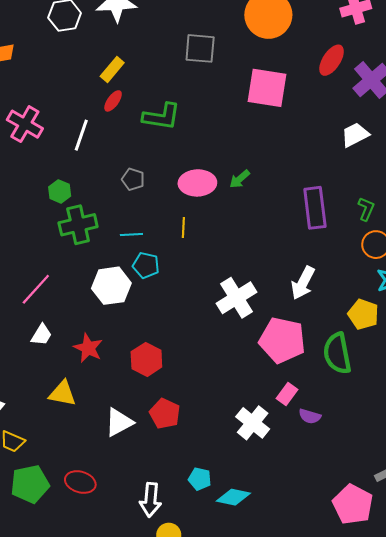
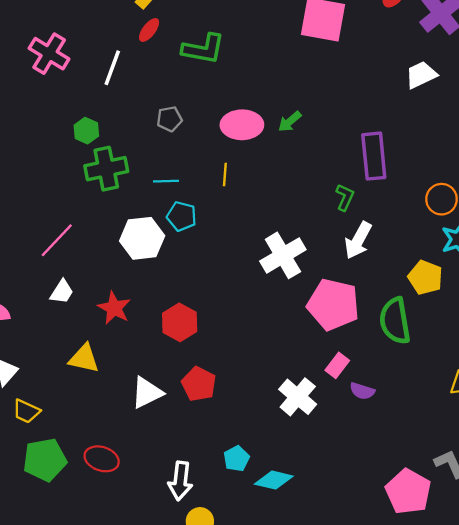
gray pentagon: (133, 179) -> (169, 119), turned -30
green L-shape: (366, 209) -> (345, 197), moved
cyan pentagon: (200, 479) -> (236, 459), turned 30

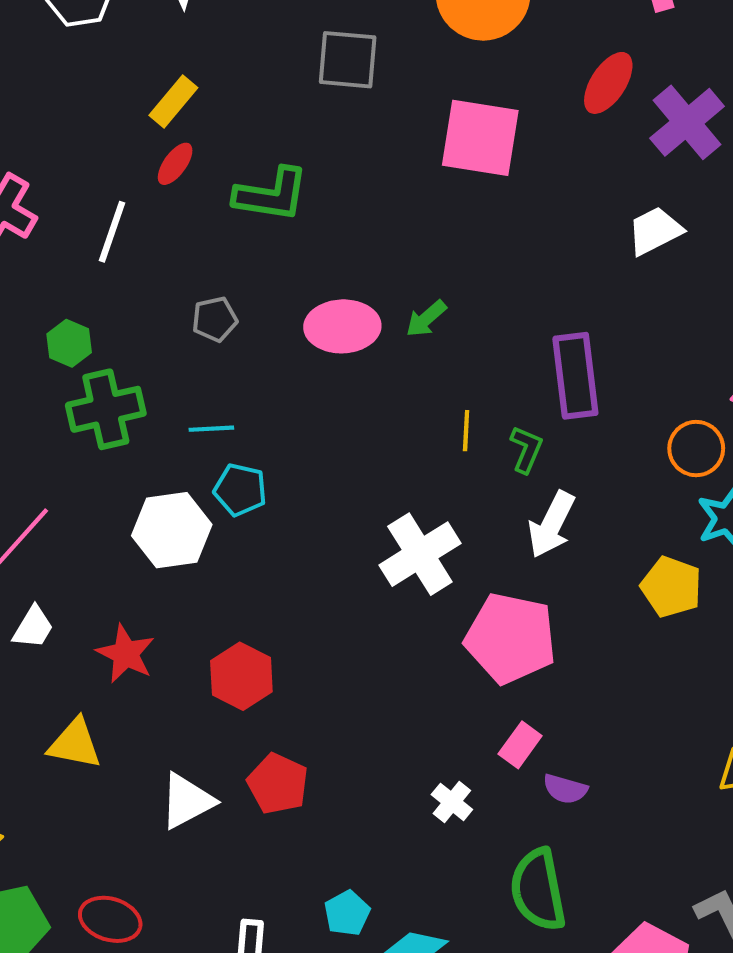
yellow line: (225, 175) -> (466, 431), moved
green semicircle: (395, 321) -> (538, 890), moved
white cross: (298, 397) -> (452, 802), size x0.6

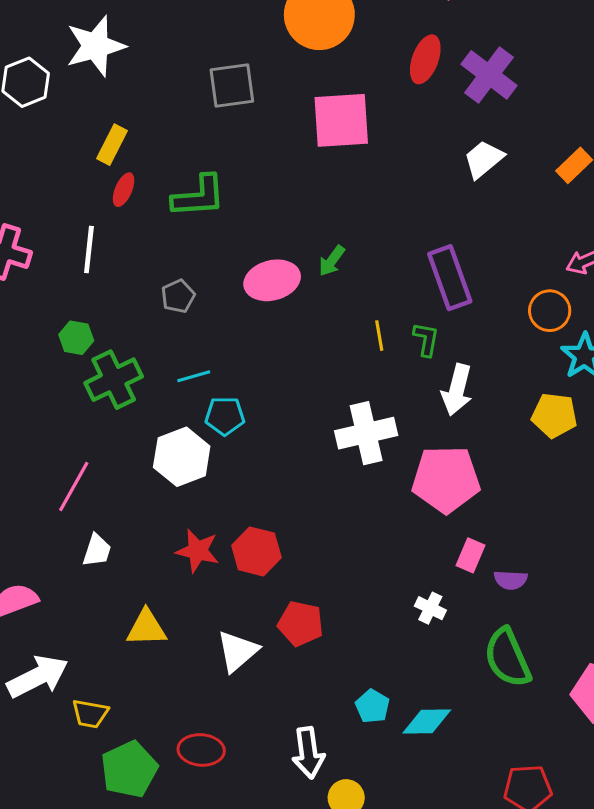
white cross: (420, 554) -> (366, 433), turned 32
red star: (126, 654) -> (198, 551), moved

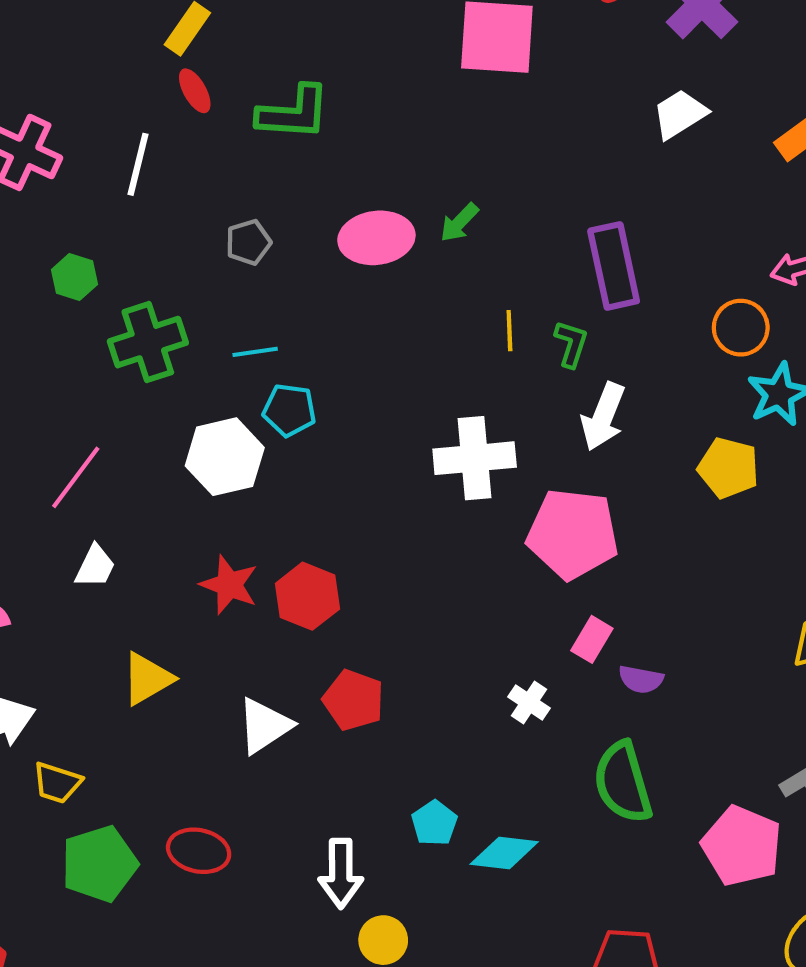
red ellipse: (124, 190) -> (195, 91), turned -60
green hexagon: (76, 338) -> (74, 277), moved
yellow triangle: (146, 628) -> (147, 679), turned -36

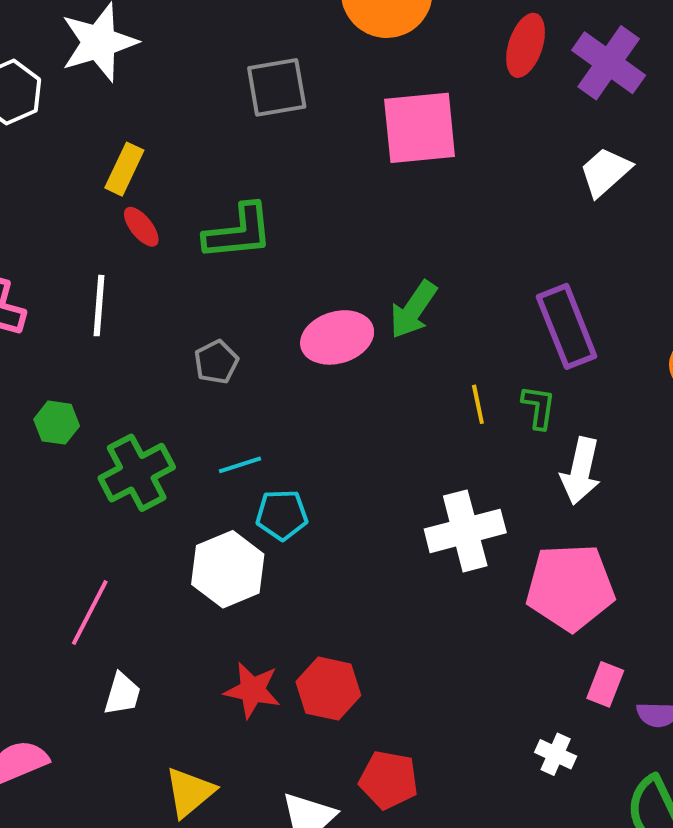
green arrow: (459, 223) -> (413, 310), size x1.4

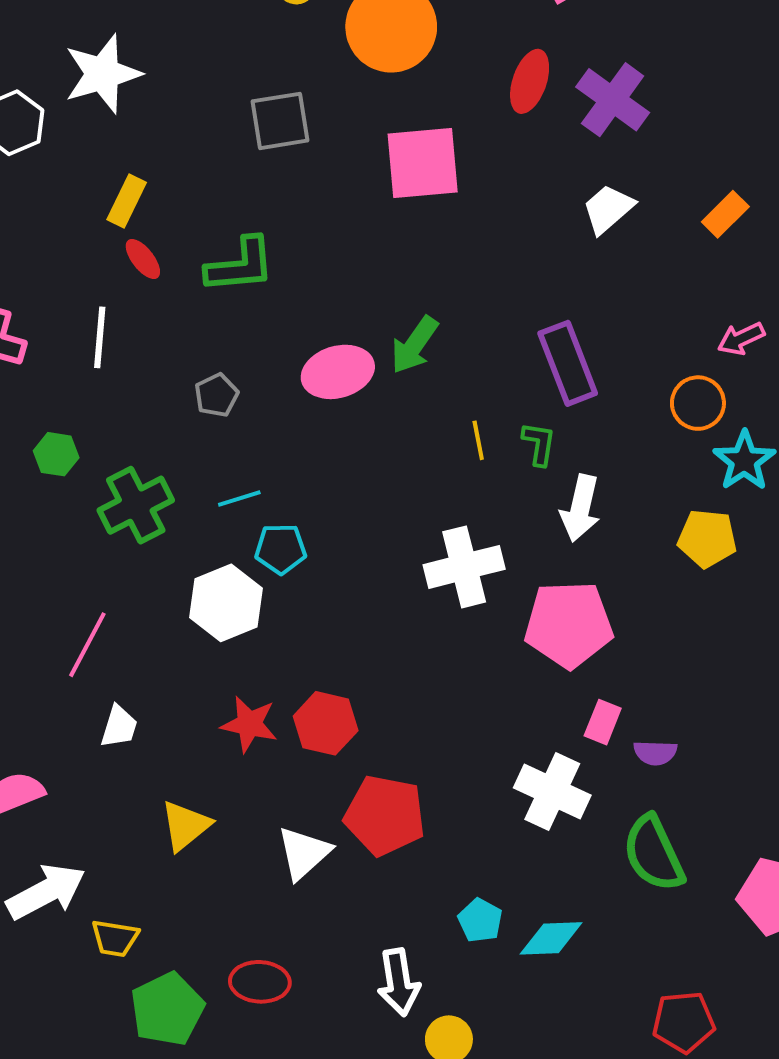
white cross: (556, 754) -> (552, 792), size x1.8
red pentagon: (389, 780) -> (385, 815), size x1.4

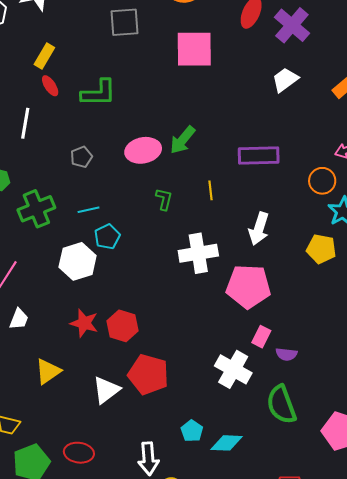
purple rectangle: (568, 363) -> (259, 155), turned -75
green L-shape: (539, 444) -> (164, 199), moved
cyan pentagon: (281, 549) -> (107, 237), turned -30

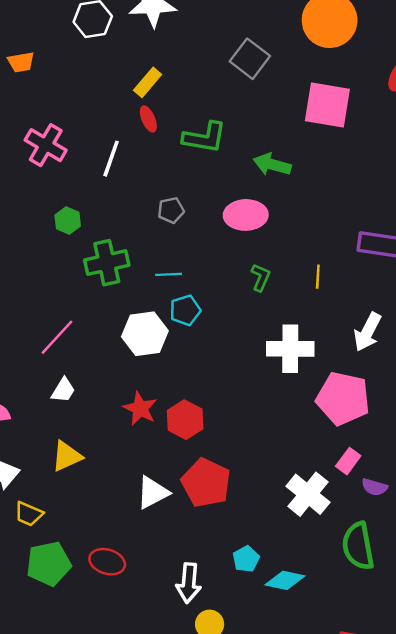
gray square: (124, 22) -> (250, 59), turned 32
green arrow: (183, 140) -> (272, 164), moved, turned 56
yellow triangle: (48, 371) -> (67, 456), moved

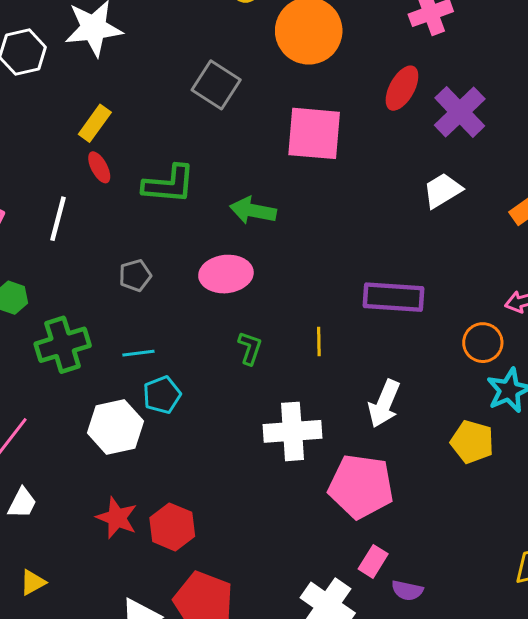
yellow triangle: (67, 456) -> (33, 582), size x0.7

